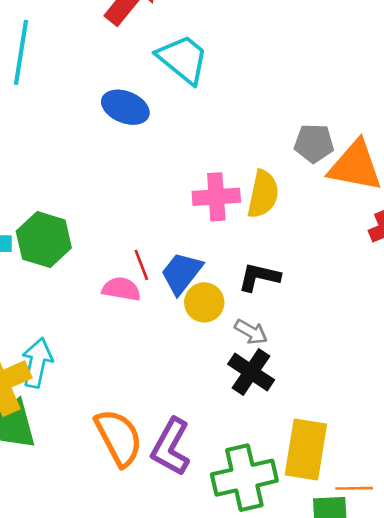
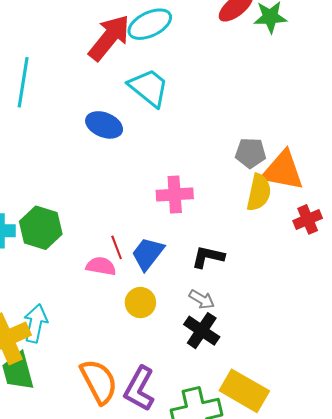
yellow semicircle: (263, 194) -> (259, 192), moved
yellow circle: (204, 302) -> (140, 303), moved
yellow rectangle: (306, 450) -> (244, 391), turned -69

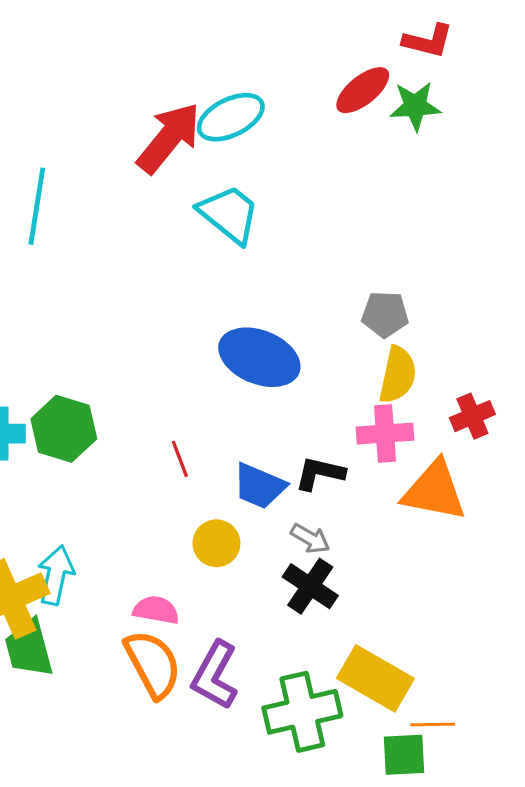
blue ellipse: (104, 125) -> (259, 357), moved, size x1.4
orange triangle: (283, 171) -> (434, 491), moved
pink cross: (175, 195) -> (385, 434), moved
blue trapezoid: (148, 254) -> (259, 486), moved, turned -105
pink semicircle: (101, 266) -> (156, 610), moved

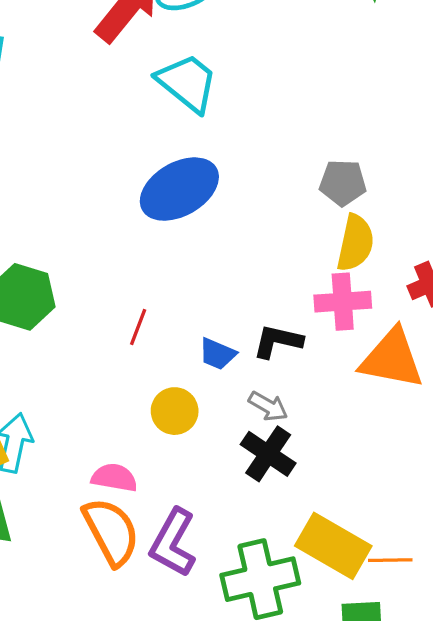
blue ellipse: (259, 357) -> (179, 189), moved, turned -52
red line: (180, 459) -> (138, 327), turned 42
blue trapezoid: (259, 486) -> (217, 354), size x0.7
orange line: (433, 725) -> (390, 560), moved

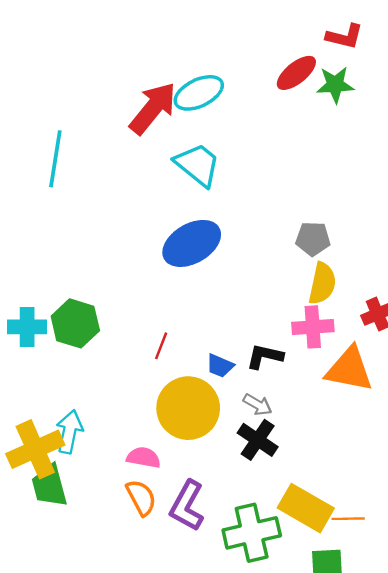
yellow circle: (175, 411) -> (188, 408), size x1.8
orange semicircle: (111, 532) -> (141, 497), size x0.7

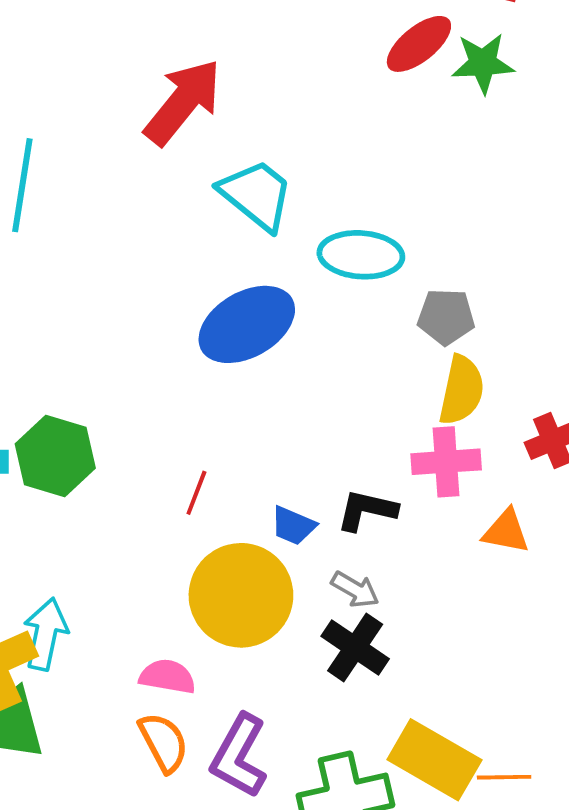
cyan ellipse: (199, 93) -> (361, 255), moved, turned 30
orange triangle: (349, 369) -> (506, 531), size x0.6

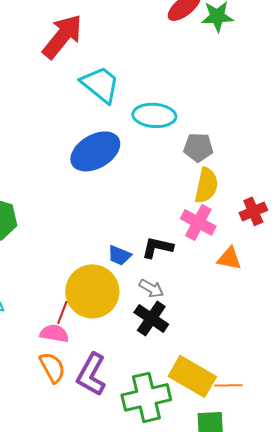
pink cross: (446, 462) -> (198, 222), turned 32
red line: (196, 493) -> (62, 312), moved

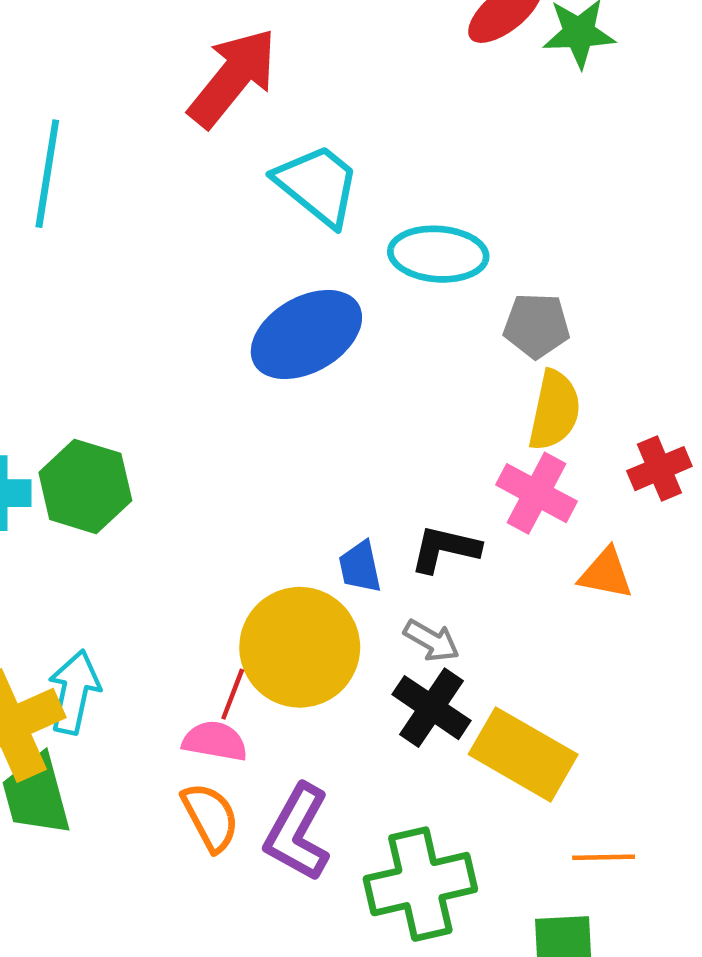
blue trapezoid: (119, 255) -> (360, 567), turned 55
yellow rectangle: (192, 376) -> (523, 754), moved

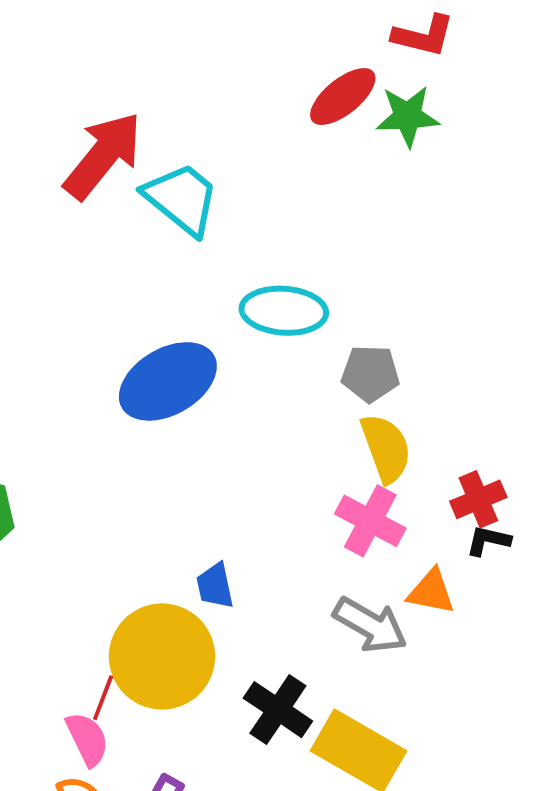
cyan trapezoid: (318, 185) -> (182, 199), moved
yellow semicircle: (554, 410) -> (386, 448), turned -32
black L-shape: (445, 549) -> (488, 541), moved, size x0.7
gray arrow: (432, 641) -> (370, 625), moved, size x1.5
pink semicircle: (215, 741) -> (87, 739), turned 54

